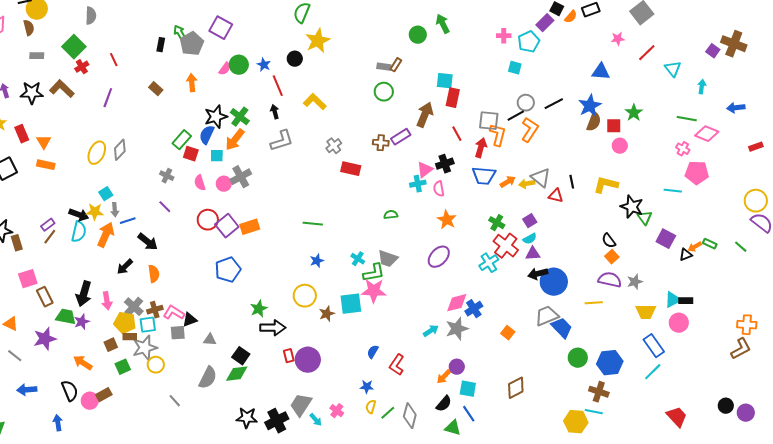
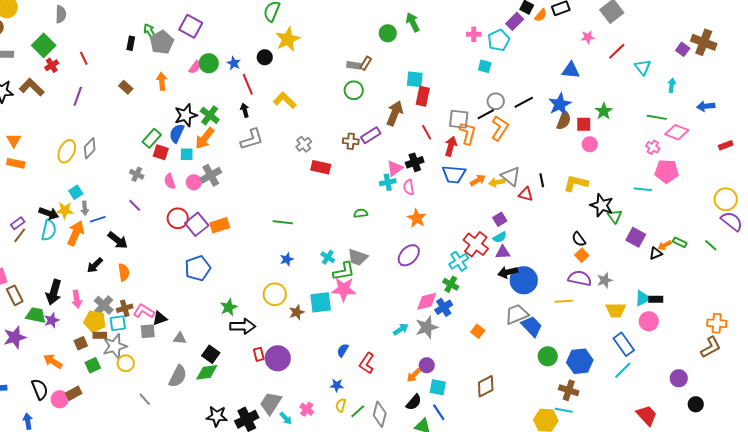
green cross: (497, 223) -> (451, 284), moved
purple circle: (746, 413) -> (679, 378), moved

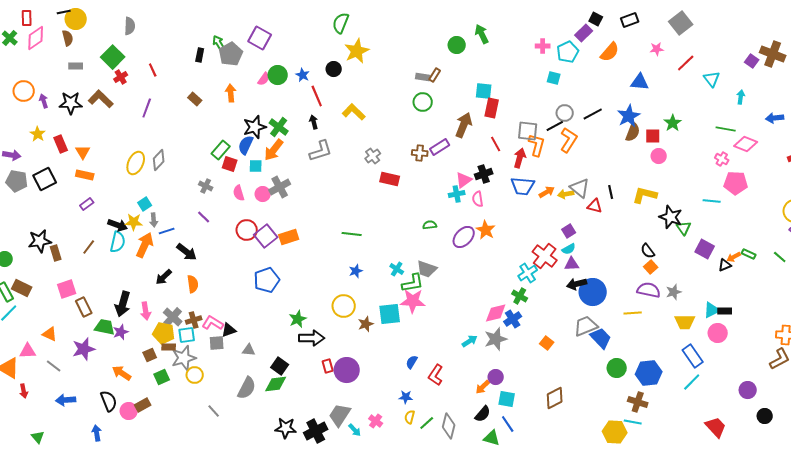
orange semicircle: (541, 15) -> (610, 52), moved, size x1.5
purple rectangle: (18, 223) -> (87, 204), moved
purple ellipse: (409, 255) -> (464, 237), moved

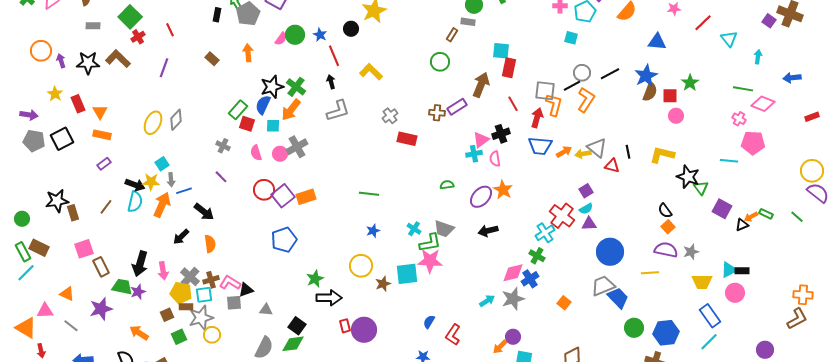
gray rectangle: (423, 77) -> (468, 22), moved
black arrow: (577, 284) -> (488, 231), moved

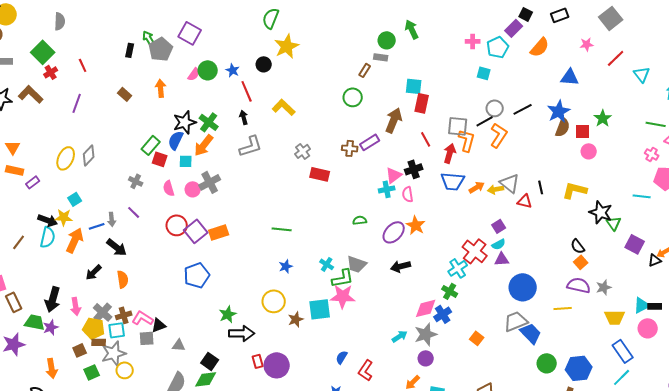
purple rectangle: (104, 164) -> (33, 182), moved
gray arrow: (171, 180) -> (112, 219), moved
orange arrow: (139, 333) -> (52, 368), turned -132
purple circle: (513, 337) -> (426, 358), moved

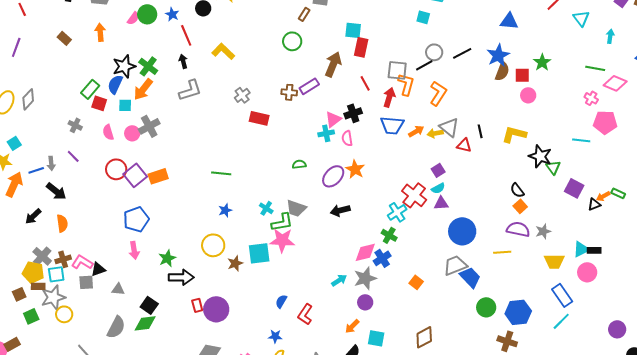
orange L-shape: (499, 135) -> (438, 93), moved
pink arrow: (76, 306) -> (134, 250), moved

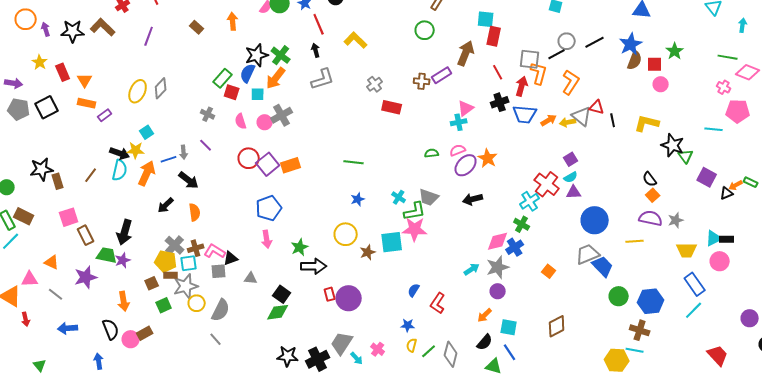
black cross: (353, 113) -> (500, 102), moved
pink semicircle: (347, 138) -> (458, 150), moved, turned 77
red triangle: (464, 145) -> (597, 107), moved
gray semicircle: (116, 327) -> (221, 310), moved

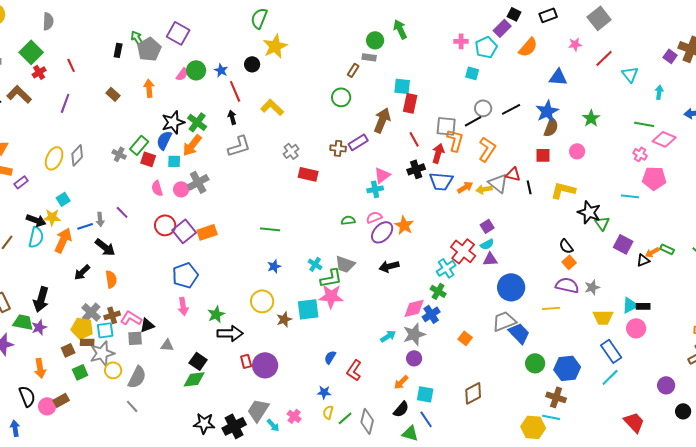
red square: (655, 64) -> (543, 155), moved
gray cross: (208, 114) -> (119, 154), moved

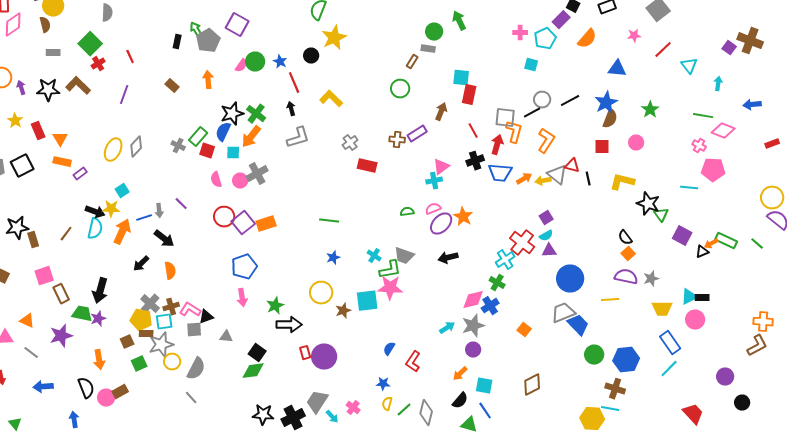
brown arrow: (382, 120) -> (441, 112), size x0.7
green rectangle: (667, 249) -> (726, 241), size x1.5

